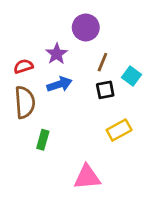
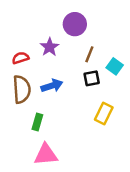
blue arrow: (59, 84) -> (52, 86), moved
yellow rectangle: (119, 130) -> (104, 113), turned -35
pink triangle: (87, 177) -> (46, 155), moved

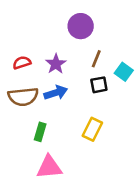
purple star: (49, 47) -> (56, 64), moved
brown semicircle: (22, 89) -> (23, 97), turned 88
yellow rectangle: (104, 113) -> (92, 129), moved

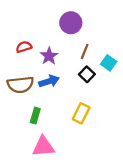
red semicircle: (22, 63) -> (24, 47), moved
black square: (99, 85) -> (87, 74), turned -35

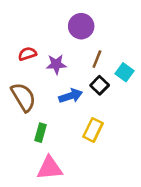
purple star: (49, 56) -> (56, 64), turned 30
blue arrow: (49, 81) -> (71, 96), moved
brown semicircle: (20, 85) -> (23, 97), turned -115

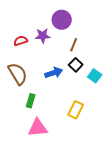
purple star: (56, 64) -> (43, 36), moved
cyan square: (125, 72) -> (95, 76), moved
yellow rectangle: (93, 130) -> (76, 110), moved

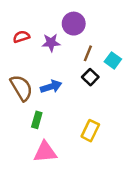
red semicircle: (21, 41) -> (21, 37), moved
blue arrow: (54, 73) -> (51, 87), moved
cyan square: (95, 76) -> (113, 60), moved

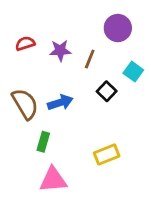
purple circle: (74, 24) -> (118, 28), moved
brown line: (88, 53) -> (90, 59), moved
yellow rectangle: (90, 131) -> (107, 154), turned 42

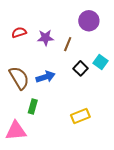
cyan square: (133, 72) -> (101, 62), moved
pink triangle: (53, 180) -> (16, 131), moved

